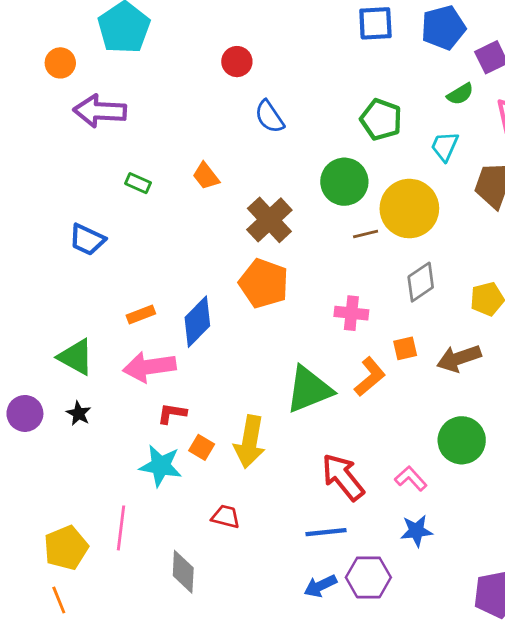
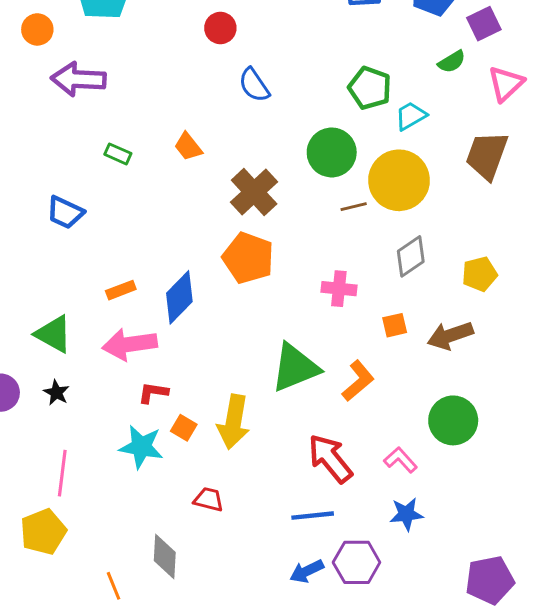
cyan trapezoid: (445, 146) -> (411, 116), moved, turned 36
orange L-shape: (370, 377) -> (358, 381), moved
pink line: (121, 528) -> (62, 473), moved
orange line: (59, 600) -> (113, 586), moved

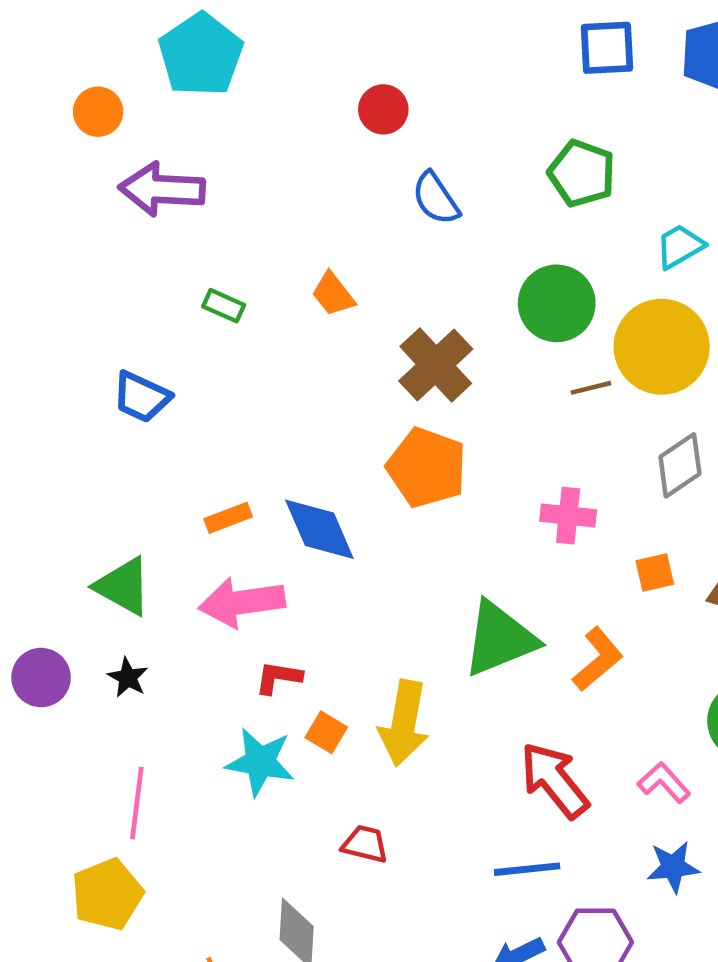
green pentagon: (370, 88) -> (582, 173), moved
blue diamond: (179, 297) -> (319, 529), turned -68

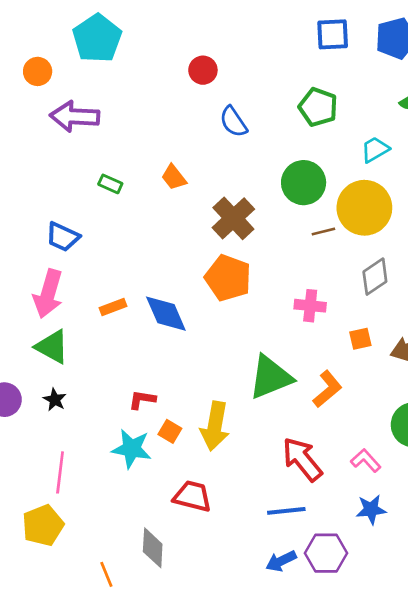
pink arrow: (242, 602) -> (48, 294), moved, turned -66
red trapezoid: (365, 844) -> (192, 496), size x1.4

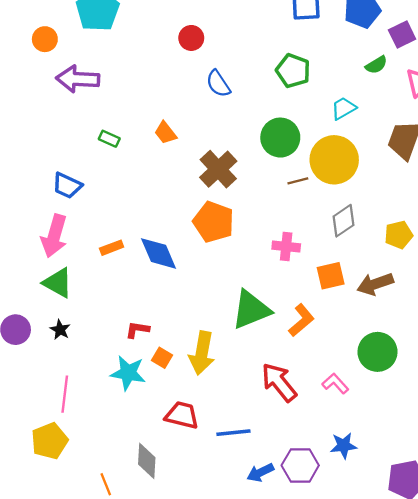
orange square: (360, 339) -> (331, 276), size x1.4
blue star: (371, 509) -> (344, 446), moved
blue line: (286, 511) -> (233, 433), moved

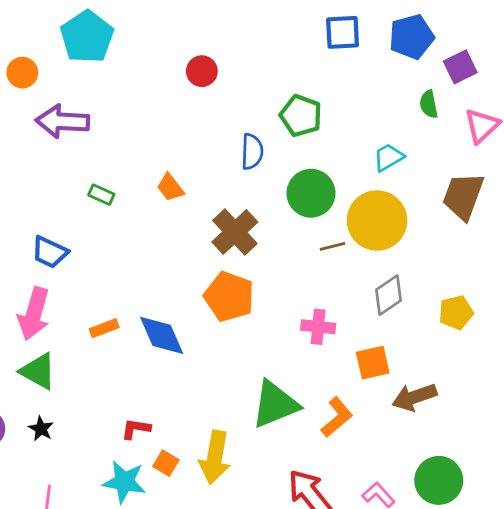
green semicircle: (376, 65) -> (429, 104), turned 110
green pentagon: (293, 71) -> (301, 116), moved
blue semicircle: (218, 84) -> (252, 152), moved, turned -144
brown arrow: (375, 284) -> (414, 397), moved
green circle: (378, 352) -> (439, 480), moved

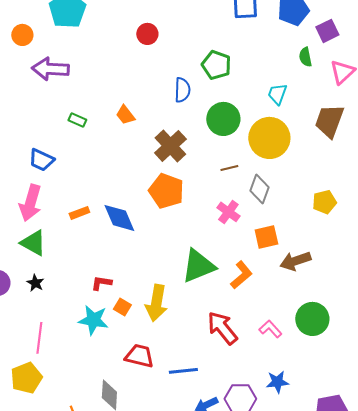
cyan trapezoid: (388, 157) -> (277, 94), turned -40
brown line: (332, 246) -> (229, 168), moved
gray diamond: (388, 295) -> (259, 189), moved, turned -36
pink cross: (318, 327) -> (228, 212), turned 30

